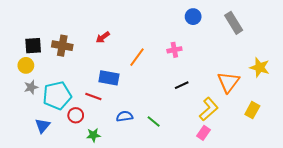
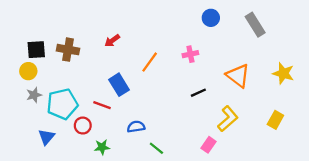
blue rectangle: (109, 78) -> (119, 85), turned 48
orange triangle: (228, 82) -> (238, 76), moved, turned -30
green line: (154, 121) -> (156, 148), moved
pink rectangle: (204, 133) -> (209, 145), moved

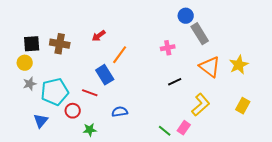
gray rectangle: (255, 25) -> (200, 34), moved
orange line: (150, 62) -> (120, 55), moved
yellow star: (283, 73) -> (239, 65), moved, turned 30
green line: (156, 148) -> (165, 131), moved

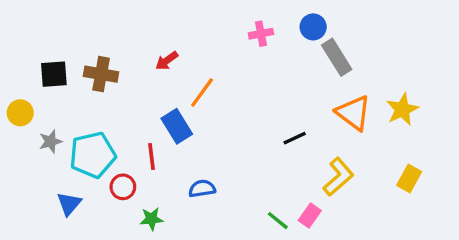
pink cross: (168, 48) -> (261, 34), moved
yellow circle: (25, 63) -> (20, 113), moved
red line: (90, 93) -> (152, 157), turned 63

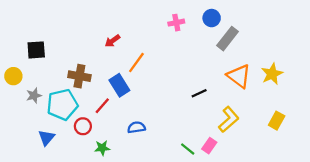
gray rectangle: (337, 57) -> (228, 39), turned 70
brown cross: (101, 74) -> (79, 76), moved
red line: (152, 157) -> (102, 106), turned 48

